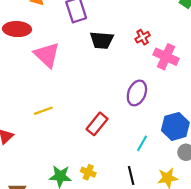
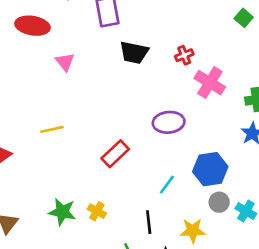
pink triangle: (47, 55) -> (65, 62), size x0.6
purple ellipse: (137, 93) -> (169, 122), turned 55

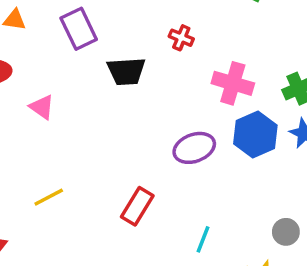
red cross: (184, 55) -> (181, 38), moved, turned -30
blue hexagon: (210, 169) -> (255, 135), moved
cyan line: (167, 185) -> (203, 239), moved

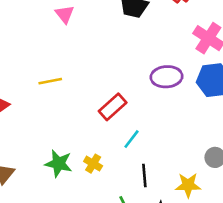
cyan line: (203, 239) -> (131, 139), moved

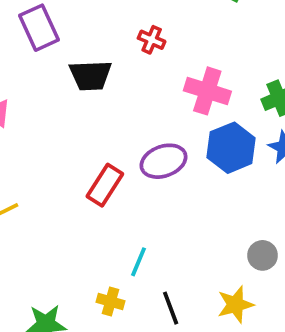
red rectangle: (113, 107) -> (105, 185), moved
yellow cross: (93, 164) -> (110, 301), moved

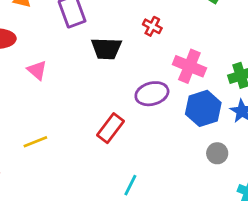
purple ellipse: (164, 161) -> (152, 94), moved
gray circle: (263, 255) -> (217, 153), moved

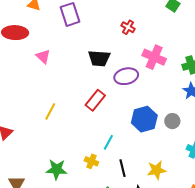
black trapezoid: (106, 49) -> (99, 58), moved
blue hexagon: (203, 108) -> (144, 119), moved
yellow line: (35, 142) -> (50, 111), moved, turned -42

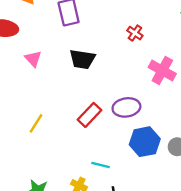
black trapezoid: (99, 58) -> (82, 59), moved
purple ellipse: (126, 76) -> (126, 107), moved
cyan line: (108, 142) -> (101, 165), turned 70

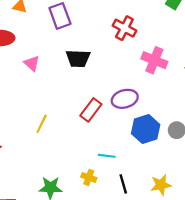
red cross: (135, 33) -> (124, 28), size x1.5

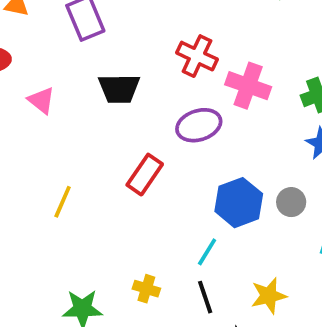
red cross: (124, 28) -> (197, 56), moved
purple ellipse: (125, 99) -> (199, 125), moved
cyan line: (107, 156) -> (207, 252), moved, turned -63

